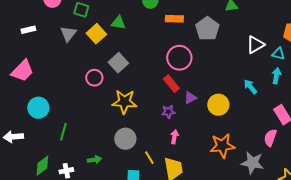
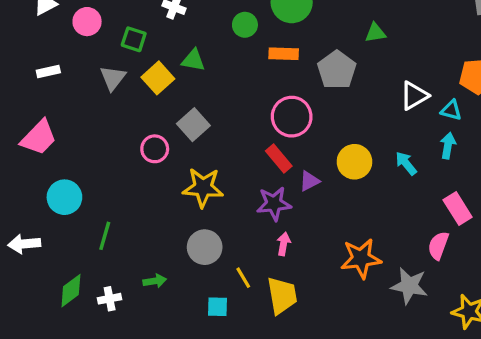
yellow circle: (218, 105) -> (354, 162), moved
purple star: (168, 112) -> (274, 204), size x1.5

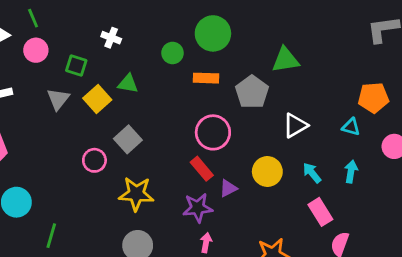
green triangle: (375, 33) -> (285, 60), size x1.5
white triangle: (414, 96) -> (295, 125), moved
cyan arrow: (448, 146) -> (351, 172), moved
pink rectangle: (458, 208) -> (320, 212), moved

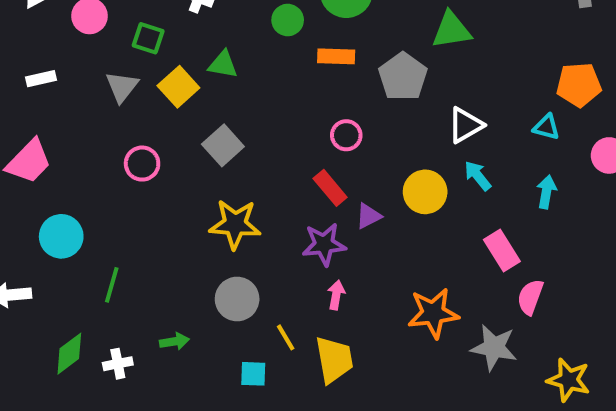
pink circle: (213, 132) -> (346, 135), size x0.6
pink circle: (94, 160) -> (142, 164), moved
cyan arrow: (312, 173) -> (478, 176), moved

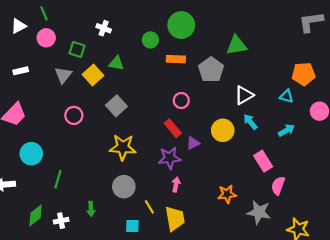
cyan arrow: (546, 192) -> (287, 130), turned 49
orange star: (433, 313) -> (227, 194), size x0.7
green arrow: (174, 341) -> (91, 209), turned 96

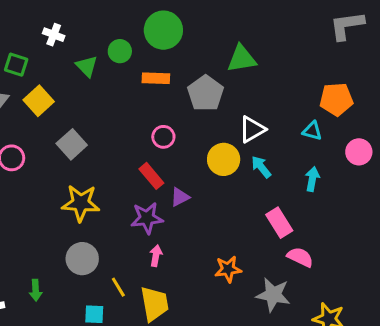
green triangle: (116, 63) -> (87, 66), moved, turned 35
yellow circle: (223, 130) -> (224, 159), moved
cyan arrow: (287, 130) -> (312, 179), turned -49
pink semicircle: (278, 186) -> (300, 257), turned 96

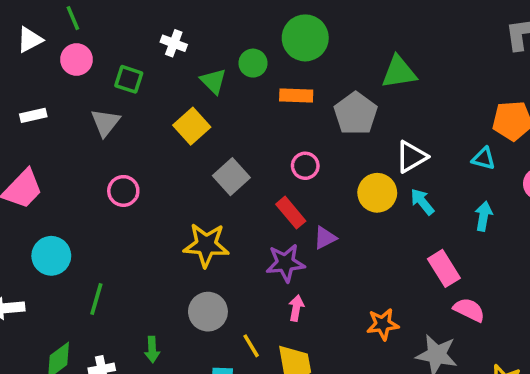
yellow square: (39, 101) -> (192, 126), moved
gray square: (72, 144) -> (231, 177), moved

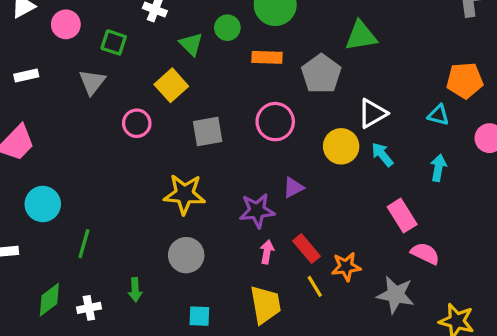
pink circle: (305, 166) -> (275, 122), size x1.5
gray square: (231, 177) -> (208, 132), turned 32
pink circle: (123, 191) -> (137, 123), moved
red rectangle: (291, 213) -> (307, 249), moved
yellow line: (251, 346) -> (315, 286), moved

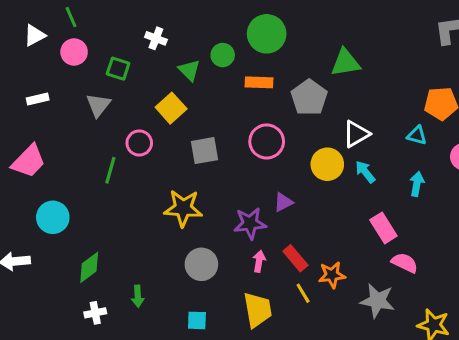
green line: (84, 244) -> (110, 170), moved
gray circle: (186, 255) -> (201, 264), moved
green diamond: (49, 300) -> (89, 267), moved

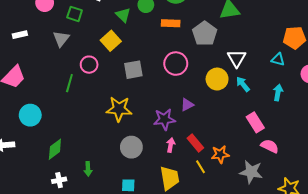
white triangle: (356, 134) -> (237, 58), turned -30

